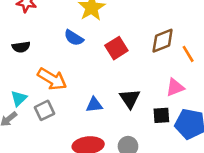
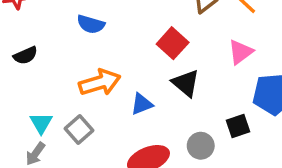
red square: (116, 48) -> (173, 43), moved
orange arrow: (52, 79) -> (100, 82), moved, turned -32
black square: (161, 115) -> (238, 126), moved

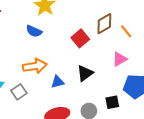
red square: (173, 43) -> (80, 38), moved
black triangle: (186, 83) -> (85, 73), turned 36

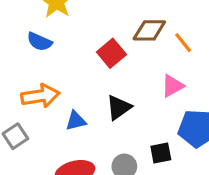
brown diamond: (104, 24) -> (149, 30), turned 30

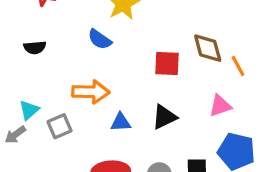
brown diamond: (149, 30) -> (208, 48), turned 64
red square: (111, 53) -> (167, 63), turned 32

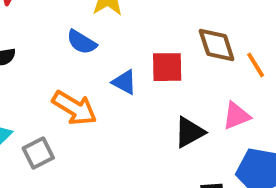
orange arrow: (91, 92) -> (74, 108), turned 33
black triangle: (164, 117) -> (189, 132), moved
blue triangle: (121, 122) -> (124, 82), moved, turned 35

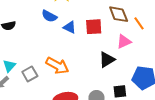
blue triangle: (124, 82) -> (70, 27), moved
orange arrow: (74, 108) -> (57, 66), moved
pink triangle: (236, 116) -> (124, 42), moved

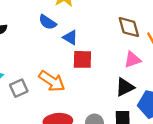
red square: (94, 27) -> (82, 59), moved
black triangle: (107, 60) -> (125, 87), moved

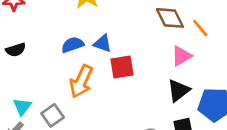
blue semicircle: (48, 22) -> (73, 45), moved, turned 138
orange arrow: (52, 81) -> (81, 81), moved, turned 92

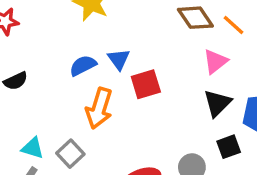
blue triangle: (102, 43) -> (119, 59), turned 42
cyan triangle: (22, 107) -> (33, 148), turned -42

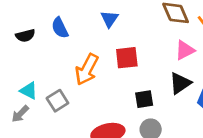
blue triangle: (119, 59) -> (110, 19), moved
blue semicircle: (83, 66) -> (60, 28), moved, turned -100
black square: (229, 147) -> (144, 99), moved

